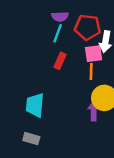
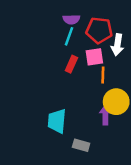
pink square: (94, 54) -> (94, 57), moved
cyan trapezoid: (35, 105) -> (57, 121), moved
gray rectangle: (31, 139) -> (81, 145), moved

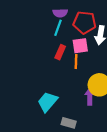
orange line: (103, 75) -> (76, 62), moved
cyan trapezoid: (57, 121) -> (47, 102), turned 35

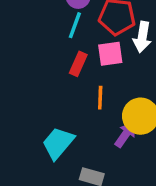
orange line: (76, 62) -> (100, 98), moved
purple arrow: (90, 96) -> (125, 135), turned 35

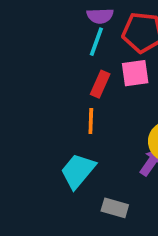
orange line: (100, 98) -> (91, 121), moved

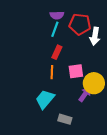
pink square: (135, 73) -> (76, 71), moved

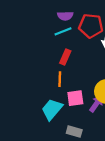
cyan line: (55, 29) -> (63, 31), turned 49
pink square: (76, 71) -> (75, 98), moved

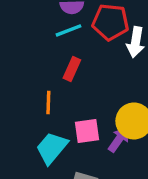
orange line: (60, 79) -> (48, 103), moved

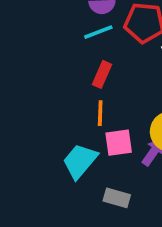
orange line: (48, 103) -> (100, 113), moved

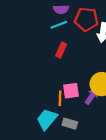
orange line: (100, 113) -> (60, 98), moved
cyan trapezoid: (80, 161) -> (47, 119), moved

